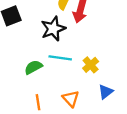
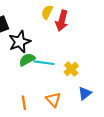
black star: (53, 29) -> (20, 42), moved
green semicircle: (33, 67) -> (27, 60), moved

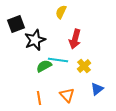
red arrow: (62, 21) -> (75, 39), moved
green semicircle: (27, 60) -> (44, 66), moved

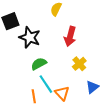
black star: (35, 40) -> (30, 37), turned -30
cyan line: (58, 60) -> (46, 84), moved, turned 48

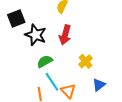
red arrow: (70, 36) -> (65, 35), moved

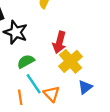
red arrow: (65, 35) -> (59, 42), moved
yellow cross: (86, 61) -> (71, 61), size x1.5

